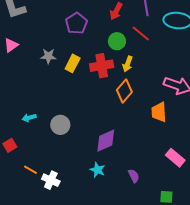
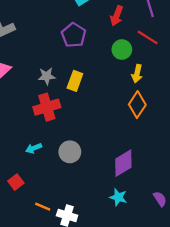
red cross: (102, 66) -> (47, 107), moved

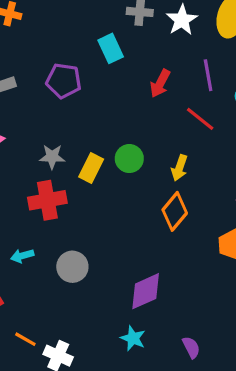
purple pentagon: (74, 35) -> (64, 81), moved, turned -30
green circle: (122, 50) -> (129, 159), moved

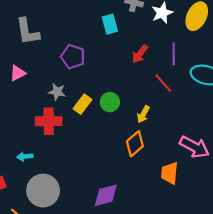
purple pentagon: (64, 81) -> (73, 57), moved
gray circle: (72, 267) -> (43, 191), moved, size x1.5

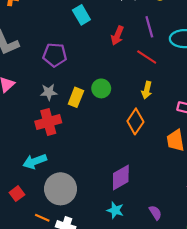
yellow arrow: (143, 114) -> (147, 90), moved
cyan arrow: (25, 157) -> (35, 161), size x1.5

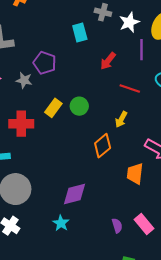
purple line: (149, 27) -> (142, 50), moved
red line: (147, 57) -> (130, 89), turned -30
gray star: (49, 92) -> (24, 80), moved
purple semicircle: (155, 213) -> (117, 226), moved

